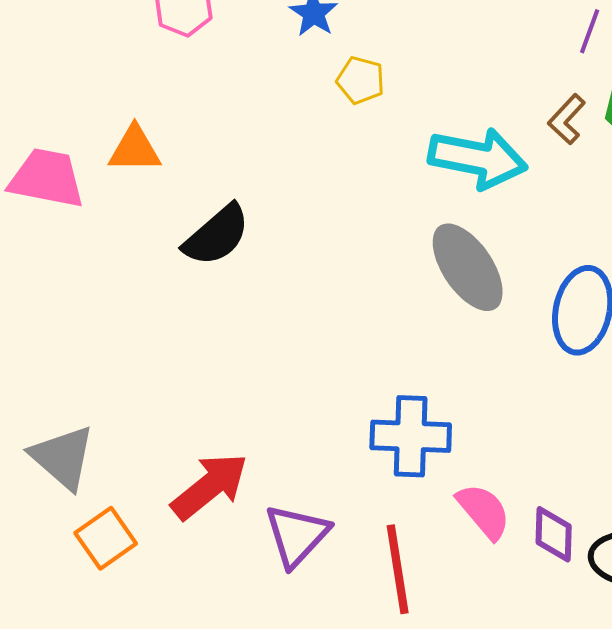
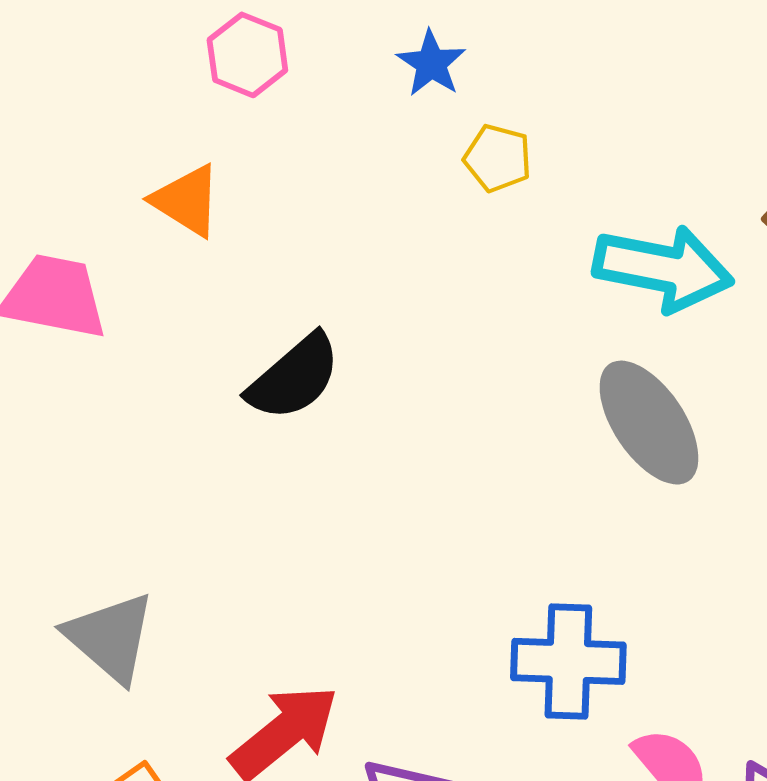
orange triangle: (135, 149) -> (187, 201), moved, turned 32
gray triangle: (63, 457) -> (110, 637), moved

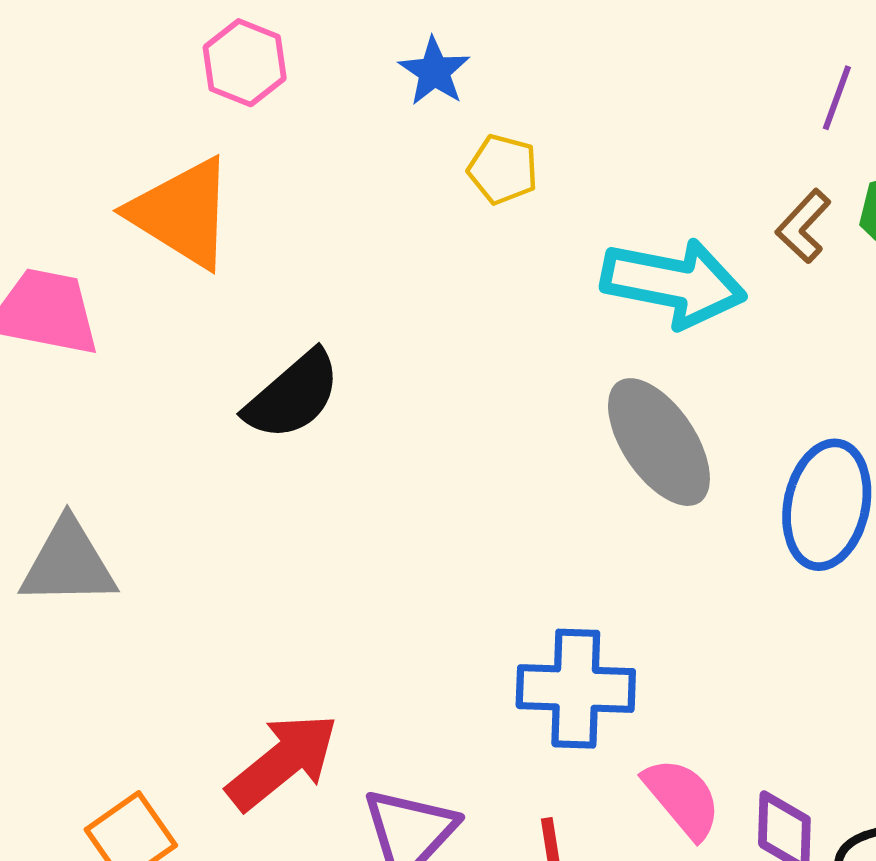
orange triangle: (187, 201) -> (182, 213), size x1.5
gray triangle: (110, 637) -> (68, 563), moved, turned -42

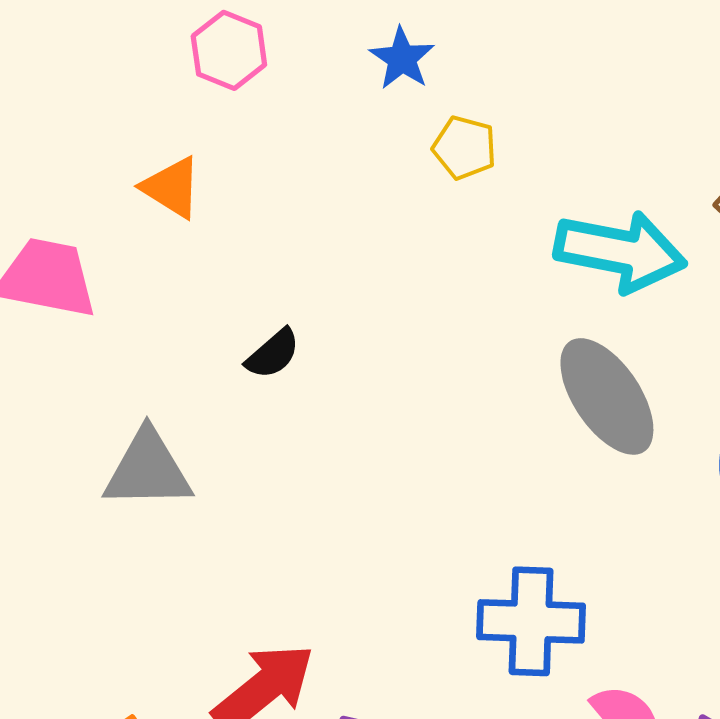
orange triangle: (182, 213) -> (172, 187), size x0.6
black semicircle: (293, 395) -> (273, 354), size x0.6
gray triangle: (68, 563) -> (148, 470), moved

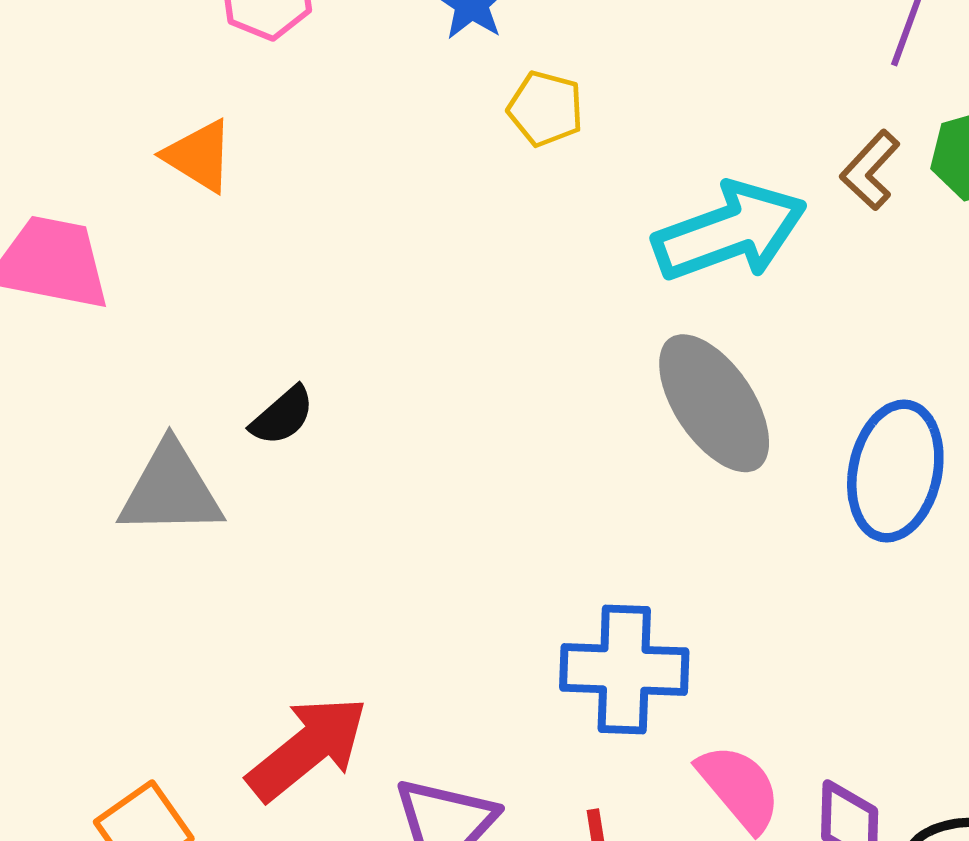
cyan arrow: (620, 251) -> (730, 232), turned -31
black semicircle: (273, 354) -> (282, 416), moved

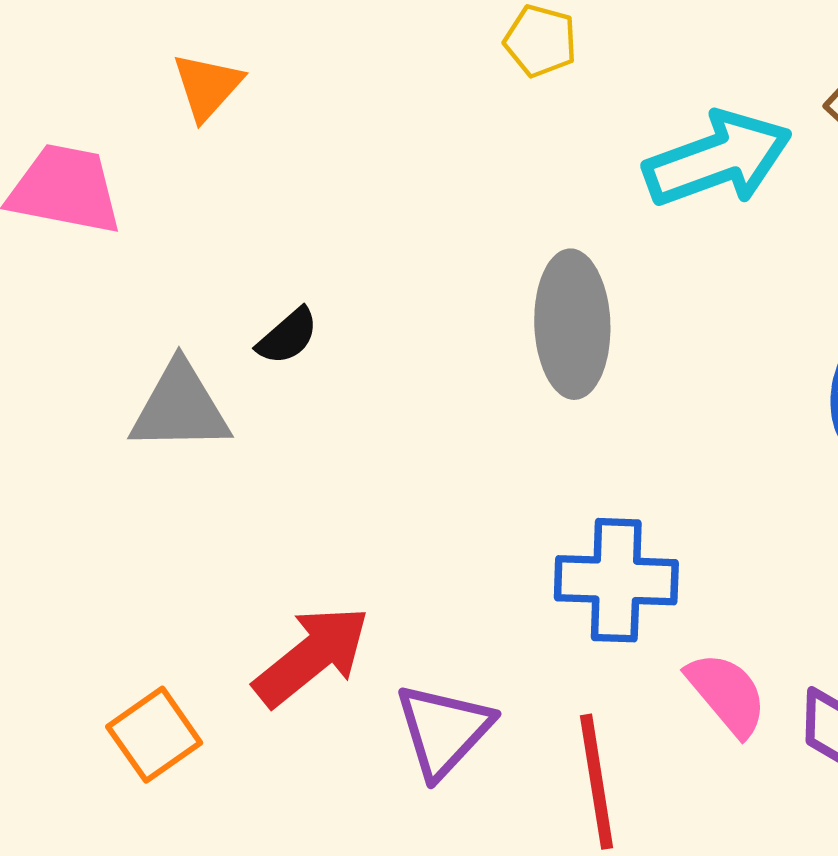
orange triangle: (199, 156) -> (207, 86), turned 40
gray ellipse: (714, 403) -> (572, 324), moved, turned 32

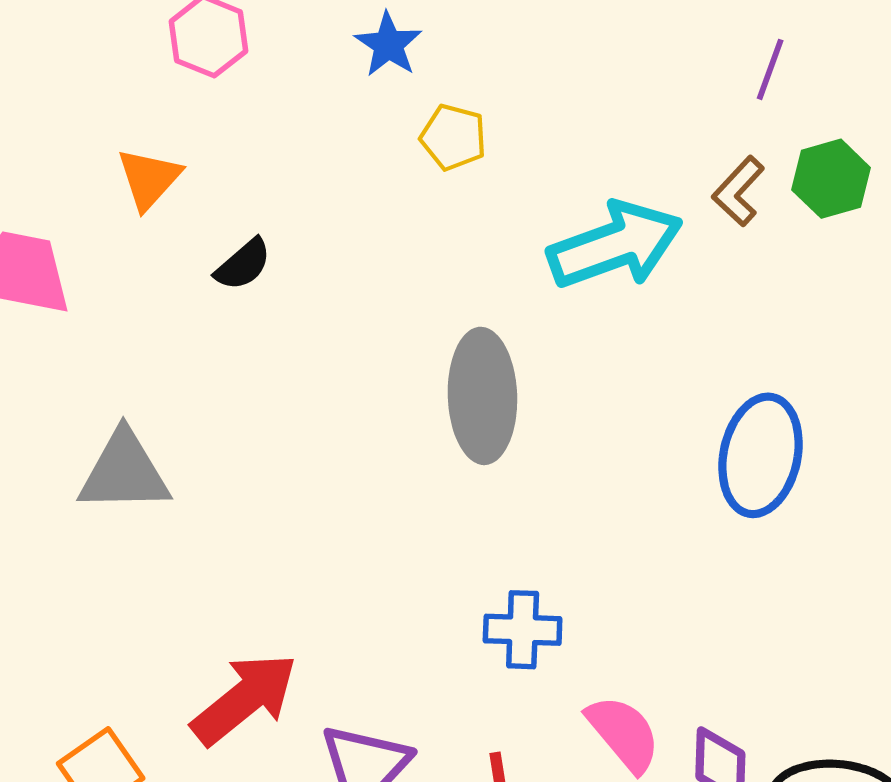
black semicircle: (288, 336) -> (243, 264), moved
blue cross: (616, 580) -> (523, 630), size x0.7

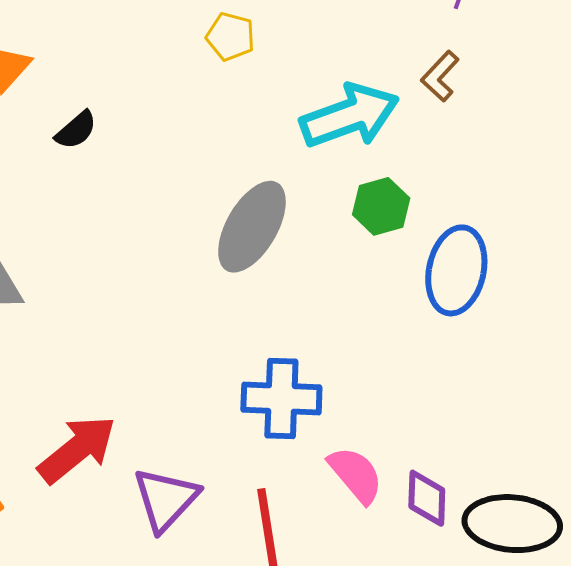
green hexagon: (831, 179) -> (381, 206), moved
gray ellipse: (482, 396) -> (252, 227), turned 32
blue cross: (523, 630) -> (281, 399), size x1.4

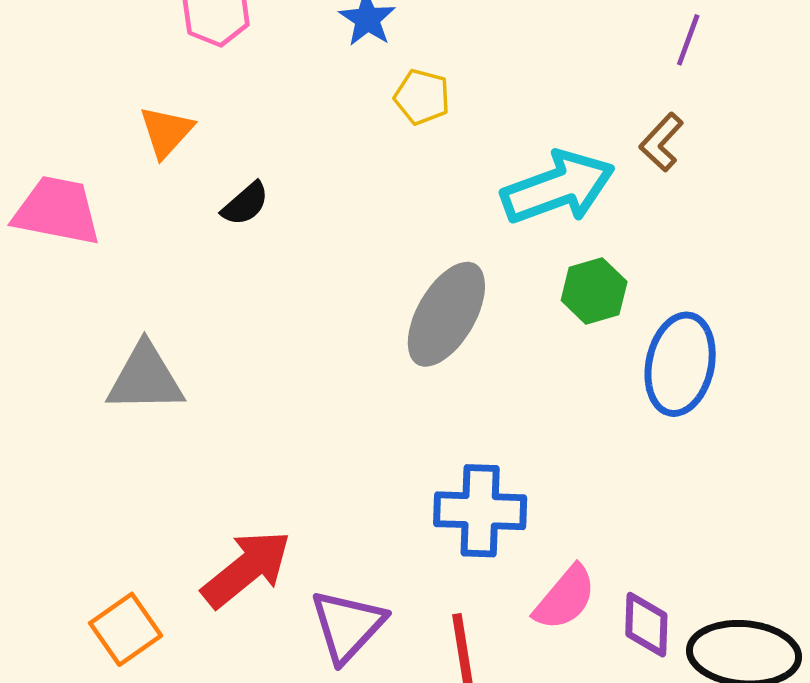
pink semicircle: (356, 475) -> (565, 598), turned 80

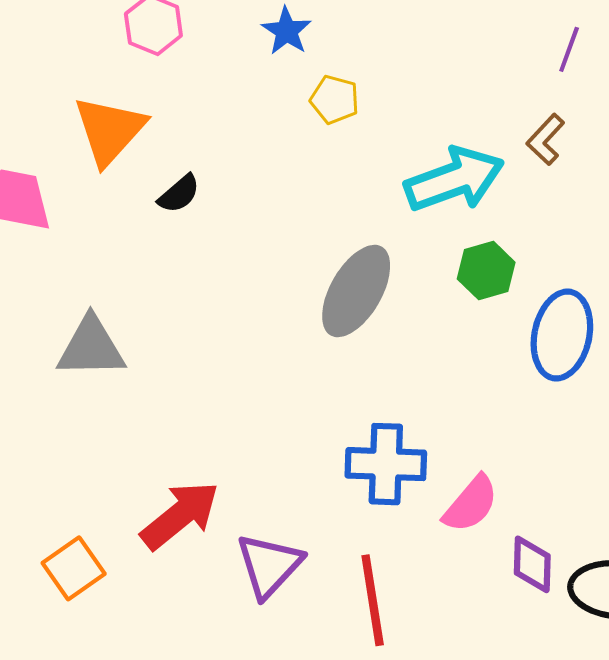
orange triangle: (166, 132) -> (109, 130), size x1.5
pink semicircle: (565, 598) -> (471, 504), moved

